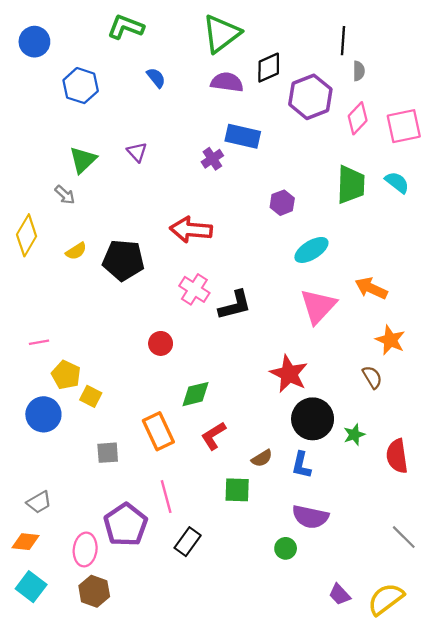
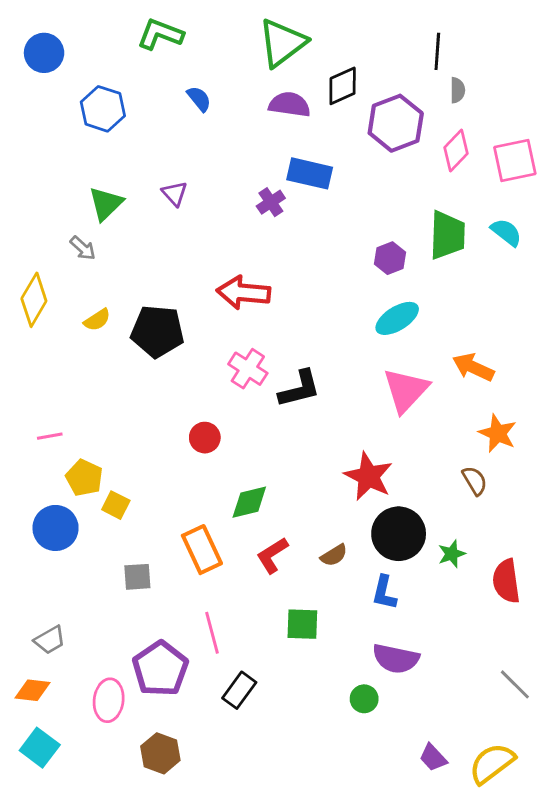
purple hexagon: (282, 203) -> (390, 258), moved
brown semicircle: (262, 458) -> (334, 555), moved
brown hexagon: (94, 591) -> (160, 753), moved

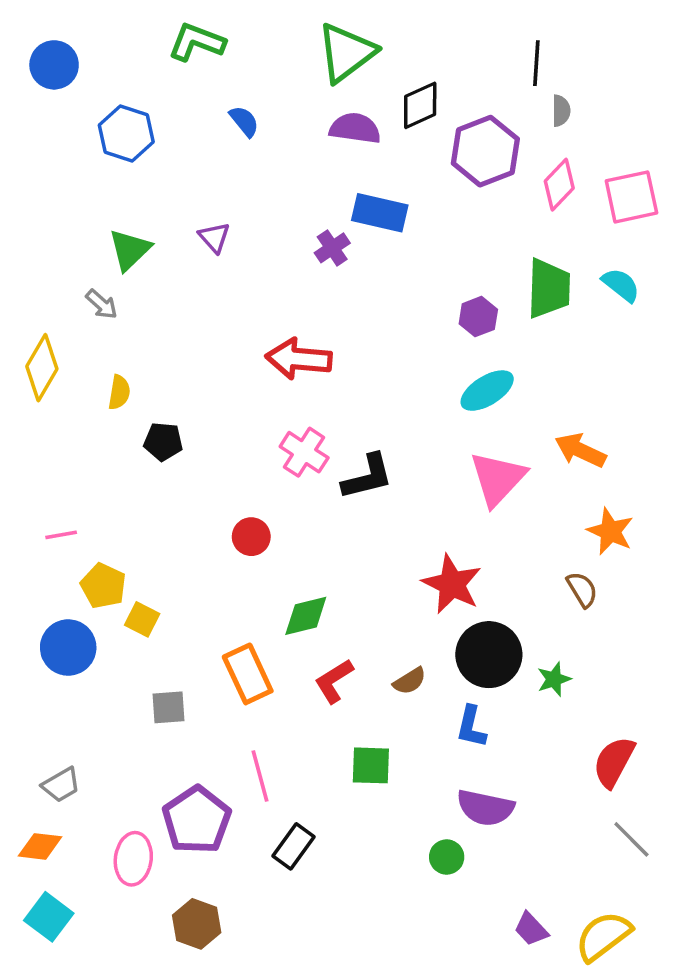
yellow semicircle: (97, 320) -> (119, 392), turned -48
black pentagon: (157, 331) -> (163, 442), moved, size x0.6
red semicircle: (506, 581) -> (614, 762), moved, turned 36

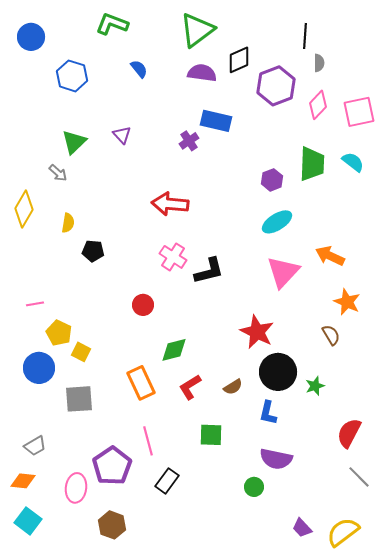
gray square: (169, 707) -> (79, 399), moved, size x1.4

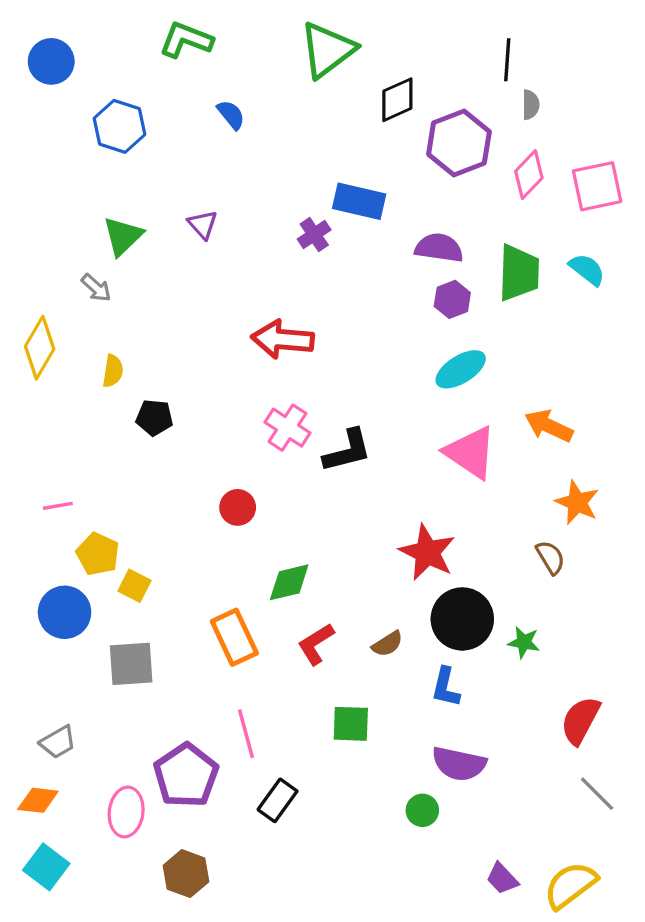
purple semicircle: (202, 73) -> (439, 248), moved
pink triangle: (283, 272) -> (471, 453), turned -39
green star: (315, 386) -> (524, 642), turned 30

